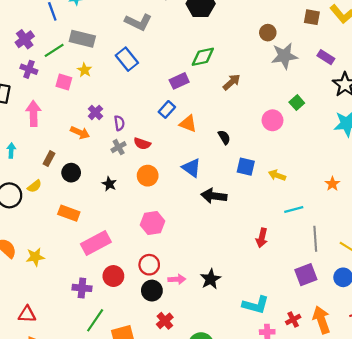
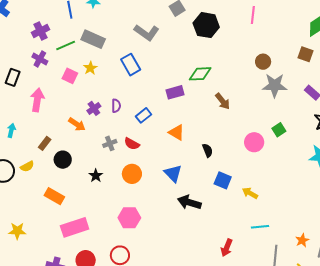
brown arrow: (232, 82) -> (223, 101), turned 84
blue rectangle: (167, 109) -> (144, 115), moved
purple semicircle: (119, 123) -> (116, 106), moved
orange star: (332, 184) -> (302, 240), moved

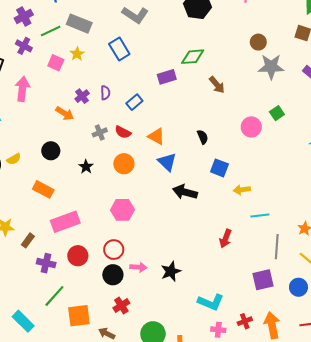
orange triangle: (177, 132) -> (156, 136), moved
brown rectangle: (45, 143) -> (28, 240), moved
yellow arrow: (250, 193) -> (242, 190), moved, turned -35

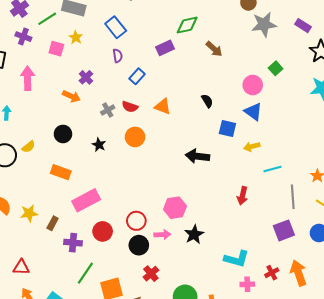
purple semicircle: (105, 93) -> (118, 56), moved
blue triangle: (167, 162) -> (253, 112), moved
pink hexagon: (122, 210) -> (175, 208), moved

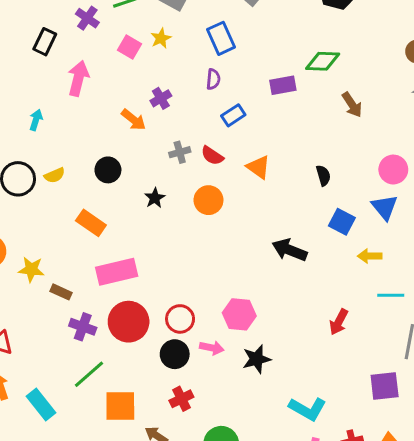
brown rectangle: (53, 223) -> (61, 292), turned 72
red circle: (103, 231) -> (129, 322), size x1.4

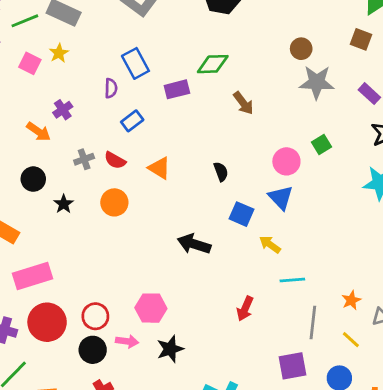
blue rectangle: (221, 38) -> (135, 63), moved
black circle: (108, 170) -> (33, 179), moved
yellow arrow: (370, 256) -> (270, 244), turned 40

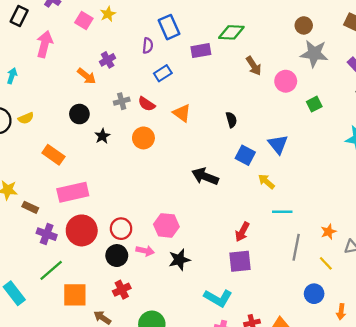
pink circle: (286, 161) -> (286, 81), moved
purple square: (293, 366) -> (240, 261), moved

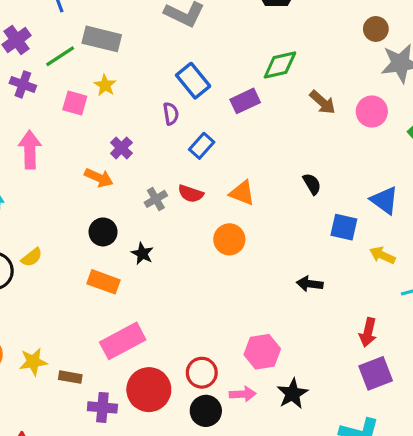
orange circle: (143, 138) -> (229, 239), moved
orange rectangle: (53, 155) -> (104, 282), moved
black arrow: (205, 176) -> (310, 284), moved, size x0.7

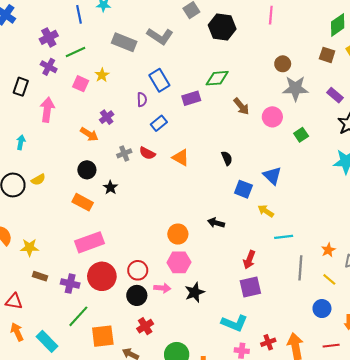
gray rectangle: (102, 39) -> (124, 42), moved
orange circle: (229, 239) -> (178, 234), moved
brown rectangle: (70, 377) -> (40, 276), moved

